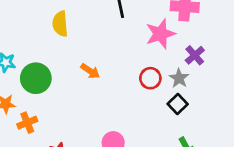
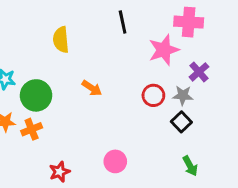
gray star: (179, 78) -> (183, 95), turned -30
orange cross: (27, 123) -> (32, 129), moved

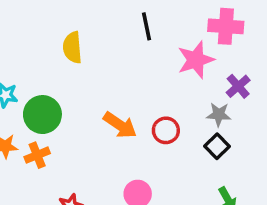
orange arrow: (92, 88) -> (120, 125), moved, size x1.4
red circle: (153, 95) -> (166, 130), moved

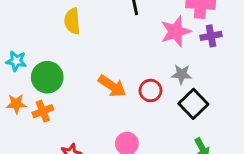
purple cross: (238, 86) -> (211, 36), moved, turned 30
gray star: (219, 115) -> (181, 74), moved
black square: (217, 146) -> (193, 104), size x1.4

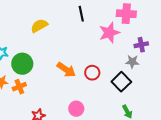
yellow semicircle: (72, 21) -> (39, 26), turned 66
purple cross: (211, 36) -> (141, 45), moved
gray star: (181, 74) -> (132, 62), moved

